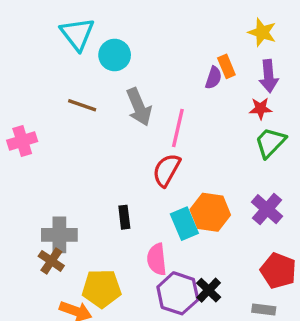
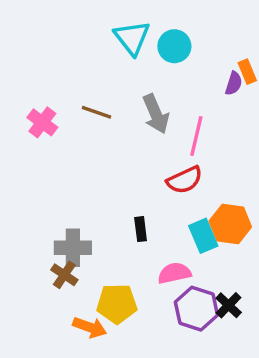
cyan triangle: (77, 34) -> (132, 38), moved
cyan circle: (115, 55) -> (174, 46), moved
pink cross: (22, 141) -> (42, 122), moved, turned -36
red semicircle: (166, 170) -> (185, 180), turned -144
pink semicircle: (157, 259) -> (174, 273), turned 84

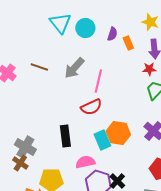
purple semicircle: (234, 83) -> (112, 34), moved
gray arrow: (156, 114) -> (74, 68), turned 65
black rectangle: (141, 229) -> (65, 136), size x1.5
gray cross: (73, 248) -> (25, 147), turned 30

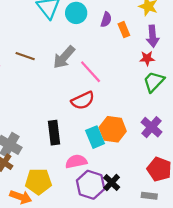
pink line: (98, 81) -> (91, 72), turned -55

